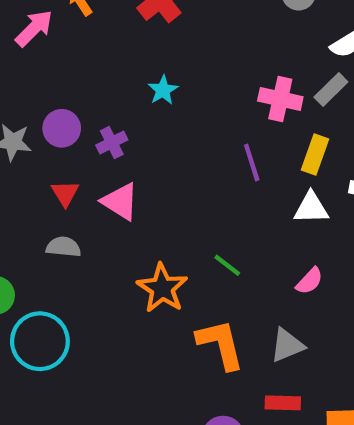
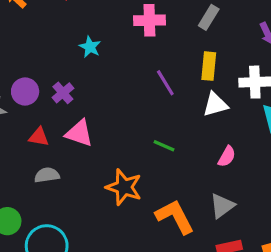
pink cross: (280, 99) -> (149, 20), moved
red triangle: (65, 193) -> (39, 137), turned -35
green line: (227, 265) -> (164, 146), moved

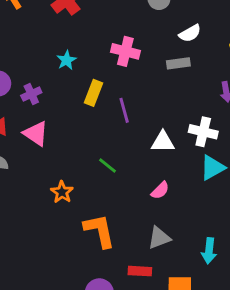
gray rectangle: (209, 17) -> (178, 63), turned 35
yellow rectangle: (209, 66) -> (93, 93), moved
orange star: (124, 187) -> (62, 192), size x0.7
gray triangle: (222, 206) -> (159, 238), moved

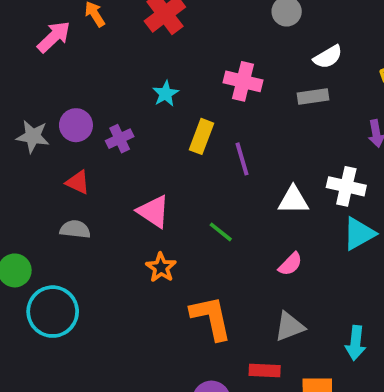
pink triangle: (36, 134) -> (153, 211), moved

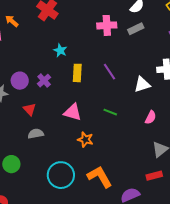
pink cross: (243, 81) -> (107, 25), moved
yellow rectangle: (201, 136) -> (77, 73), moved
red triangle: (78, 182) -> (30, 109), turned 40
cyan circle: (53, 312) -> (61, 175), moved
orange L-shape: (211, 318) -> (100, 177), moved

